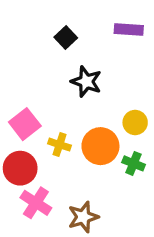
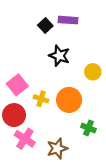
purple rectangle: (129, 30) -> (68, 20), moved
yellow circle: (135, 123) -> (93, 72), moved
green cross: (134, 163) -> (88, 128), moved

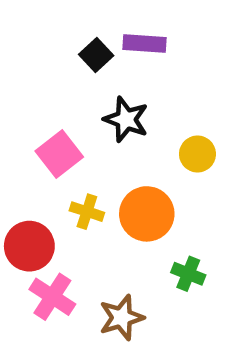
pink square: (17, 85) -> (59, 154), moved

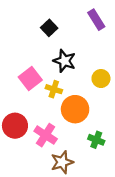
purple rectangle: (144, 43) -> (96, 20), moved, turned 54
yellow cross: (87, 212) -> (54, 89), moved
pink cross: (52, 297) -> (46, 135), moved

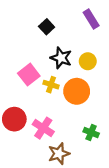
yellow circle: (101, 79) -> (88, 61), moved
orange circle: (75, 109) -> (77, 91), moved

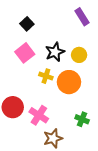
black square: (47, 27) -> (27, 24), moved
black star: (61, 58) -> (55, 52), turned 30
pink square: (29, 75) -> (25, 53), moved

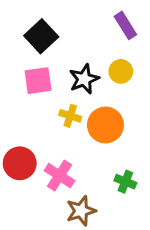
black square: (27, 24) -> (41, 36), size x1.5
pink square: (25, 53) -> (38, 81), turned 30
yellow circle: (79, 55) -> (121, 71), moved

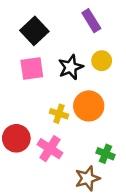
purple rectangle: (125, 25) -> (91, 21), moved
yellow cross: (70, 116) -> (59, 114), moved
brown star: (81, 211) -> (87, 178), moved

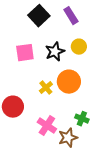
black square: (34, 31) -> (39, 16), moved
yellow cross: (59, 114) -> (46, 88), turned 32
pink cross: (50, 149) -> (47, 126), moved

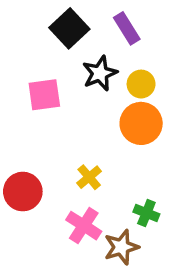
black star: (55, 52) -> (100, 73), moved
orange circle: (69, 82) -> (141, 123), moved
yellow cross: (46, 88) -> (89, 177), moved

